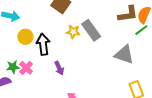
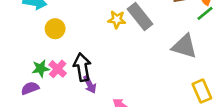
black arrow: (43, 44) -> (82, 67), moved
purple arrow: (59, 68) -> (90, 84), moved

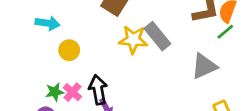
yellow star: (117, 19) -> (133, 40), size x1.5
gray triangle: (184, 46) -> (204, 66), turned -40

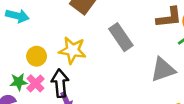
yellow star: (133, 40) -> (72, 50), moved
yellow circle: (69, 50) -> (37, 56), moved

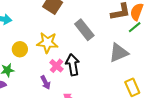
pink cross: (36, 83) -> (57, 66), moved
black arrow: (60, 83) -> (73, 65), moved

